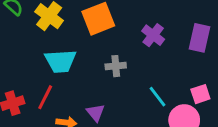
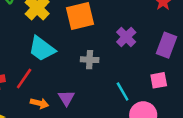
cyan trapezoid: (61, 61) -> (42, 49), turned 32
pink square: (200, 94) -> (159, 80), moved

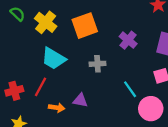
purple triangle: (66, 98) -> (80, 100), turned -42

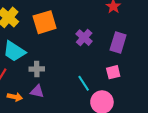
gray cross: (97, 64) -> (37, 69), moved

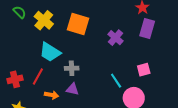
orange square: (45, 22) -> (78, 24), turned 35
purple rectangle: (118, 42) -> (147, 28), moved

